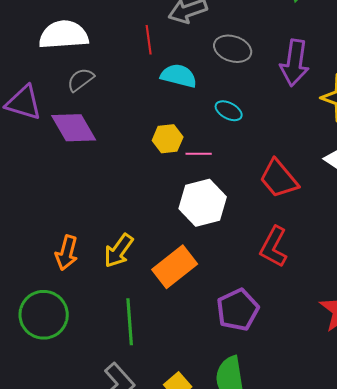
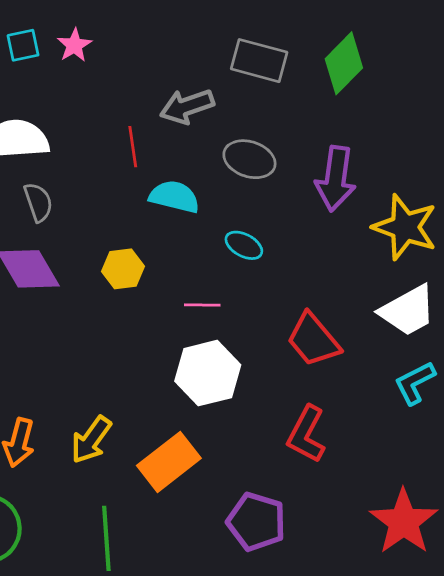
gray semicircle: (81, 80) -> (38, 202), turned 108
yellow hexagon: (168, 139) -> (123, 269), moved
purple pentagon: (238, 310) -> (256, 522), turned -30

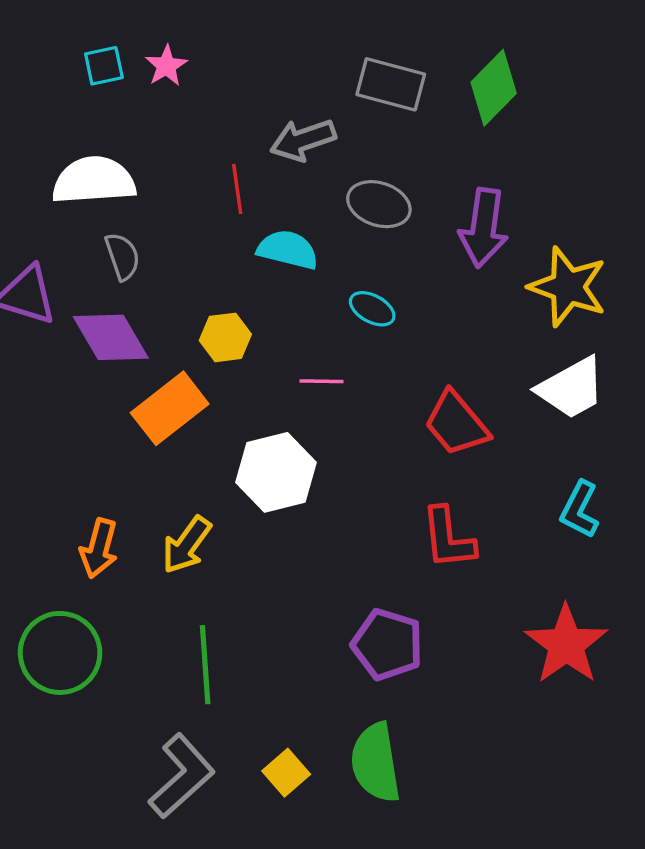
white hexagon: (208, 373) -> (276, 472), moved
cyan L-shape: (415, 383) -> (580, 509), moved, turned -36
red L-shape: (306, 434) -> (448, 538), turned -34
orange rectangle: (169, 462) -> (170, 408), moved

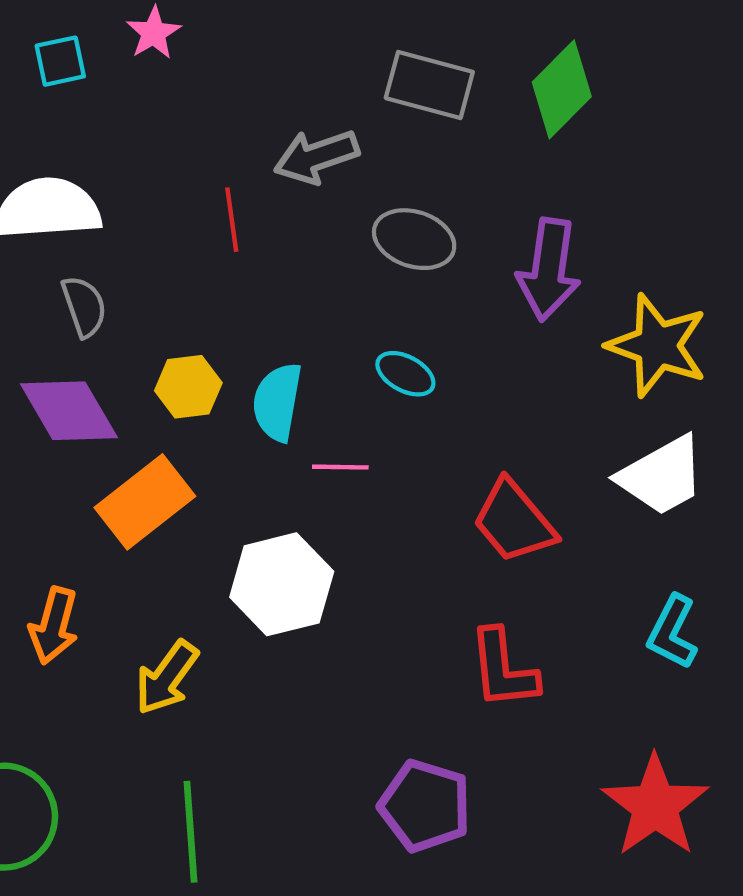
pink star: (166, 66) -> (154, 33), moved
cyan semicircle: (288, 250) -> (277, 402), moved, turned -94
yellow hexagon: (225, 337) -> (188, 387), moved
orange arrow: (99, 548) -> (54, 626), moved

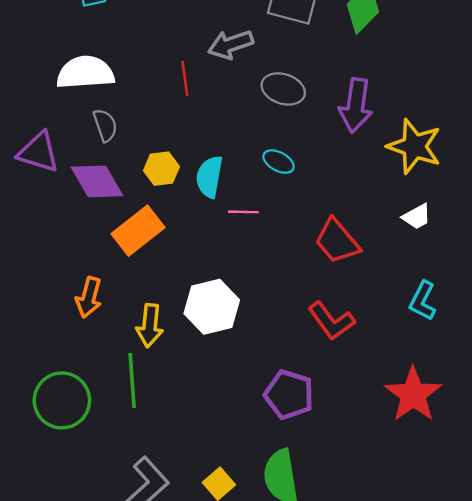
white trapezoid: (662, 476) -> (417, 217), size x0.6
white hexagon: (282, 584) -> (212, 307), moved
red L-shape: (503, 669) -> (331, 321), turned -30
yellow arrow: (167, 678) -> (150, 326), turned -30
green line: (190, 832) -> (132, 381), moved

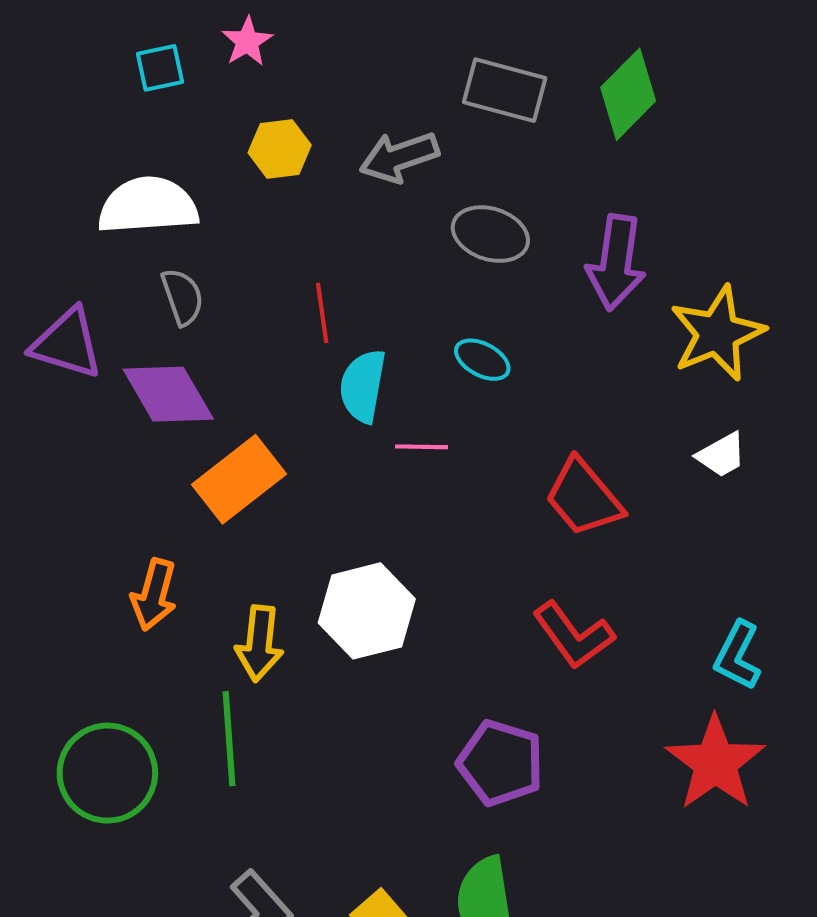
red line: (185, 78) -> (322, 313), moved
yellow star: (414, 146) -> (717, 333), turned 30
yellow hexagon: (161, 169) -> (280, 149), moved
cyan L-shape: (423, 301) -> (738, 656), moved

